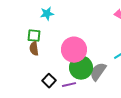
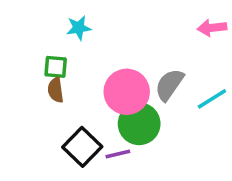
gray semicircle: (98, 72) -> (169, 85), moved
black square: (49, 81) -> (82, 147), size x1.5

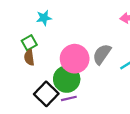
green square: (56, 67) -> (29, 43), turned -35
green circle: (139, 124) -> (67, 79), moved

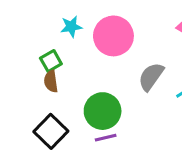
pink circle: (75, 59) -> (113, 36), moved
black square: (46, 94) -> (51, 131), moved

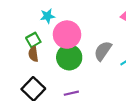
pink circle: (113, 36) -> (67, 35), moved
green circle: (103, 111) -> (69, 57), moved

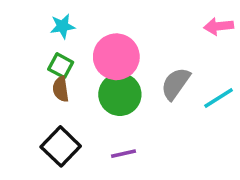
cyan star: (47, 16) -> (62, 26), moved
green square: (33, 40) -> (61, 66), turned -32

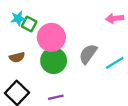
green square: (61, 66) -> (29, 24), moved
brown semicircle: (61, 89) -> (17, 57), turned -96

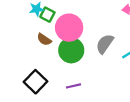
brown semicircle: (17, 57) -> (44, 39), moved, turned 48

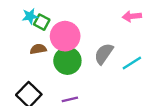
brown semicircle: (44, 39) -> (38, 49), turned 136

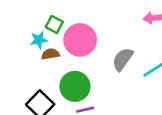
cyan star: (30, 16) -> (39, 40), moved
green circle: (67, 61) -> (75, 86), moved

